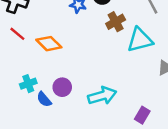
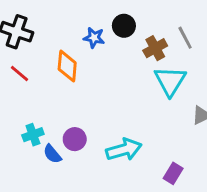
brown cross: (116, 22) -> (155, 48), moved
cyan triangle: (140, 40) -> (170, 81), turned -44
orange diamond: (49, 44) -> (67, 66), moved, turned 50

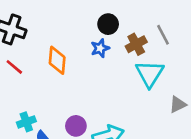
blue star: (94, 38) -> (100, 48), moved, turned -30
purple circle: (75, 139) -> (76, 126), moved

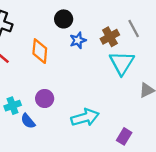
black circle: (108, 24) -> (64, 19), moved
purple circle: (76, 126) -> (45, 99), moved

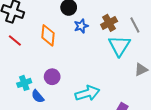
gray line: (134, 28) -> (135, 25), moved

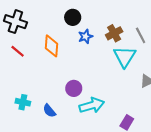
purple circle: (52, 77) -> (74, 88), moved
cyan cross: (24, 83) -> (23, 102), moved, turned 32
blue semicircle: (38, 96) -> (49, 111), moved

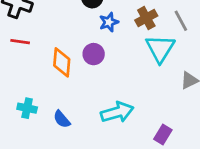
orange diamond: (51, 46) -> (62, 62), moved
red line: (18, 51) -> (20, 42), turned -32
purple circle: (74, 88) -> (94, 54), moved

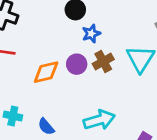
brown cross: (146, 18) -> (103, 61), moved
orange diamond: (62, 62) -> (46, 72), turned 72

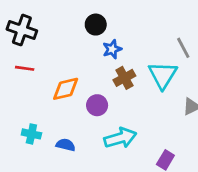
purple circle: (77, 64) -> (97, 105), moved
blue semicircle: (46, 127) -> (66, 145), turned 144

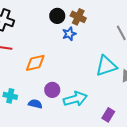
cyan triangle: (163, 75) -> (106, 66), moved, turned 40
brown cross: (124, 78) -> (78, 17), moved, turned -35
purple circle: (97, 105) -> (52, 90), moved

